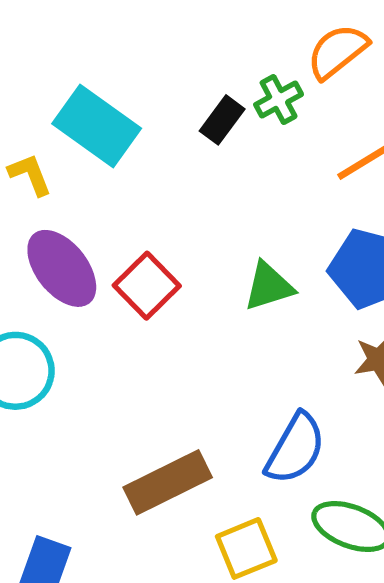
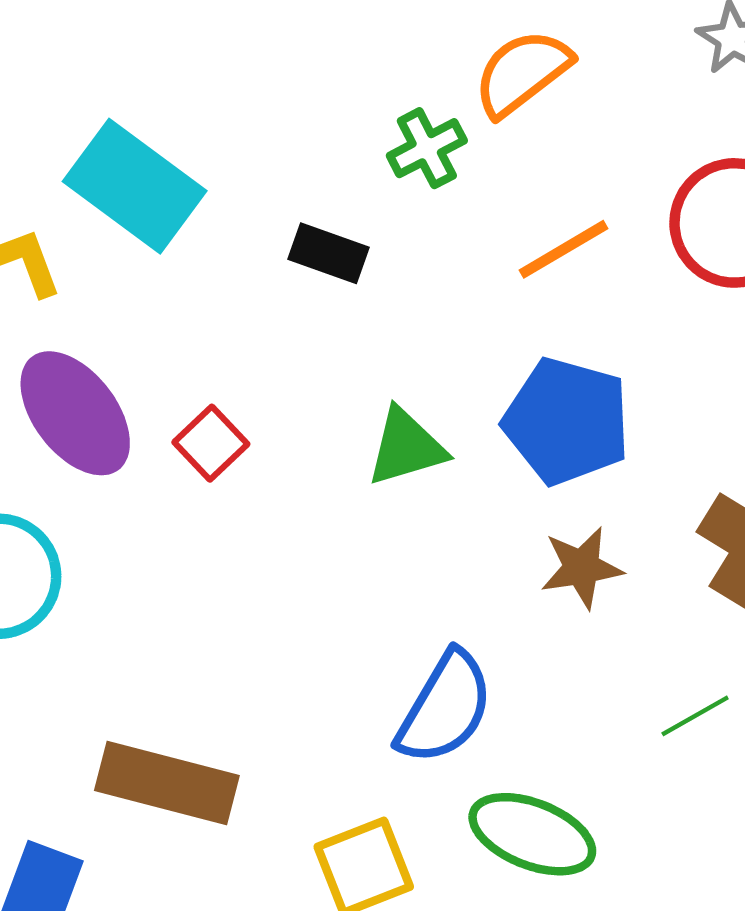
black rectangle: (222, 120) -> (329, 253), moved, turned 72
red square: (147, 286) -> (211, 443), size x0.7
brown rectangle: (168, 482) -> (167, 783), moved, turned 40

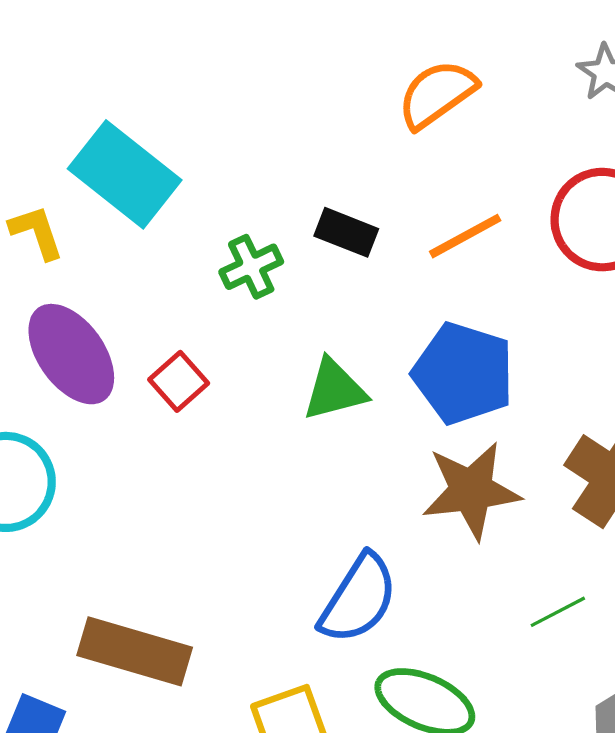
green cross: (427, 148) -> (251, 267), moved
black rectangle: (329, 253) -> (346, 232), moved
brown star: (582, 568) -> (471, 490), size x1.5

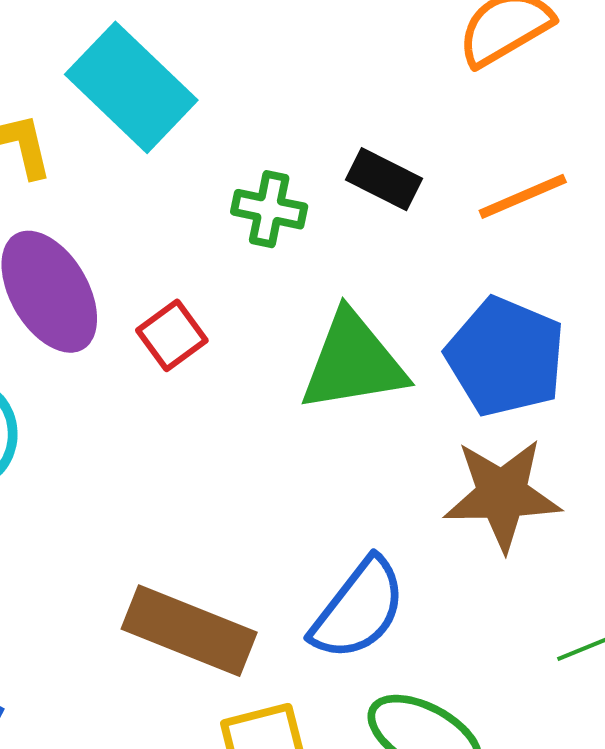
green cross: (251, 267) -> (269, 209), turned 32
green triangle: (335, 390) -> (353, 362), size x1.4
brown rectangle: (135, 651) -> (189, 631), moved

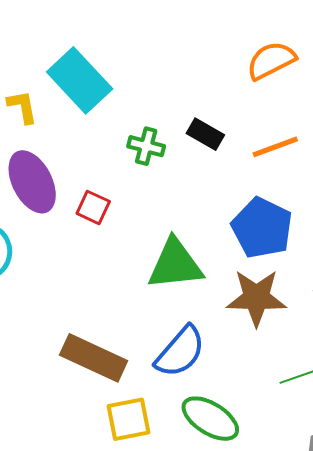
red square: (172, 335) -> (93, 207), turned -32
green triangle: (353, 362) -> (175, 264), moved

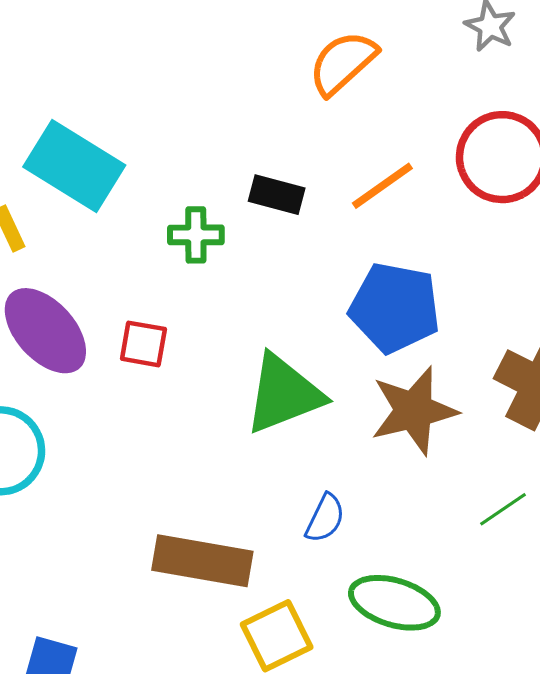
blue semicircle: (180, 352) -> (325, 518), size x0.6

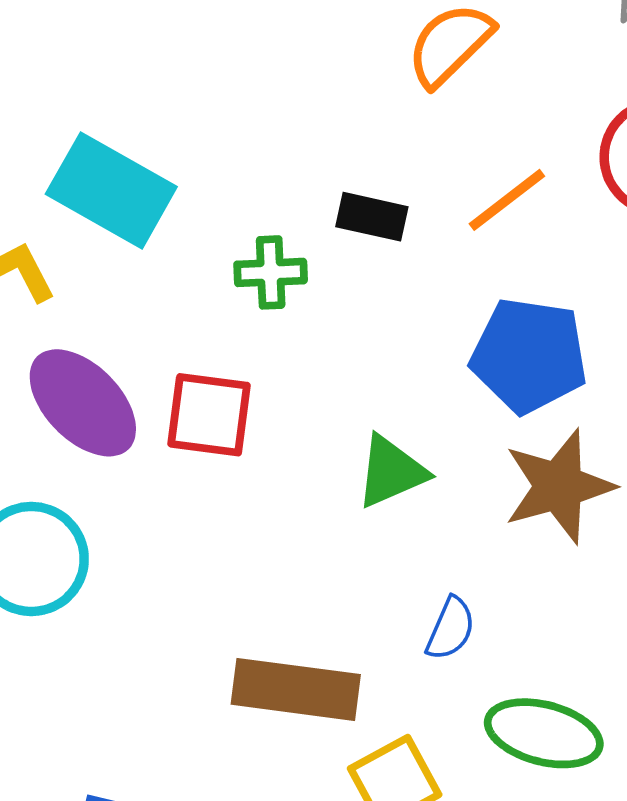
red square: (143, 344) -> (209, 415), size x1.4
green triangle: (284, 394) -> (391, 472), size x0.7

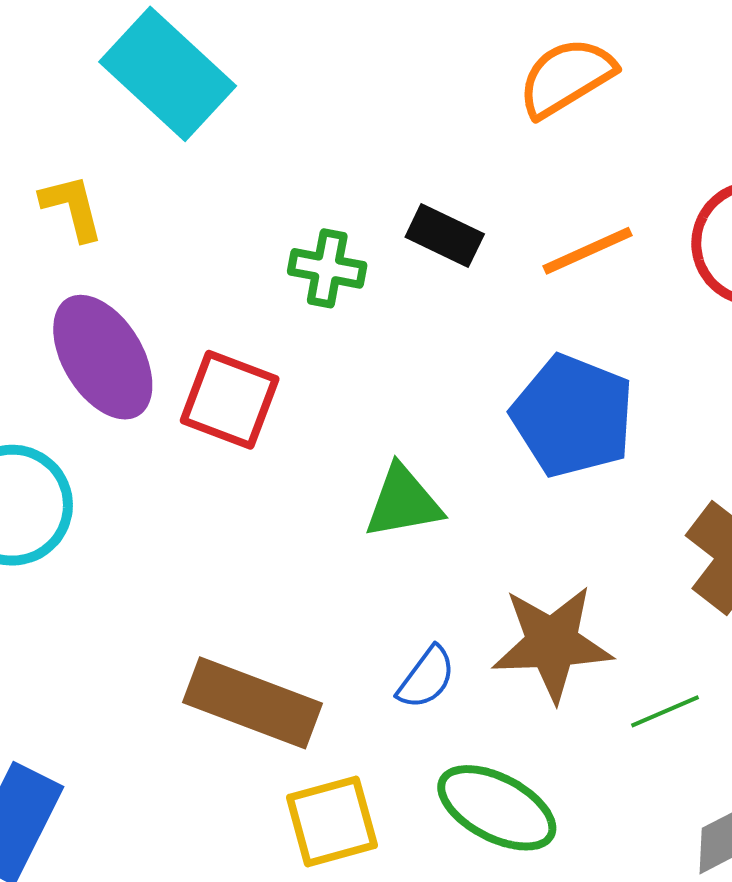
cyan rectangle: (111, 190) -> (168, 74), moved
brown star: (559, 486) -> (552, 643), moved

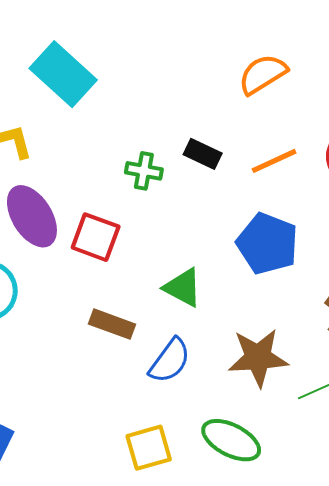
green triangle: (403, 502) -> (183, 288), turned 39
blue semicircle: (426, 678) -> (170, 361), moved, size x1.4
brown rectangle: (253, 703) -> (112, 324), moved, size x0.7

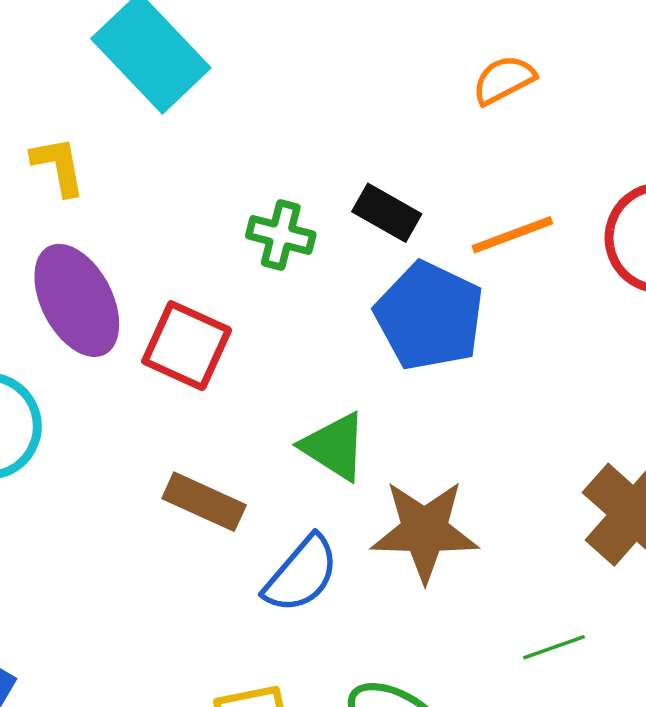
orange semicircle: (263, 74) -> (504, 80), size x0.7
blue pentagon: (267, 244) -> (429, 316), moved
brown star: (258, 358) -> (425, 531), moved

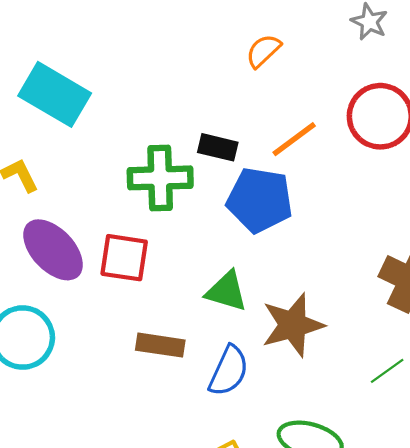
green cross: (281, 235) -> (160, 178), size x1.6

